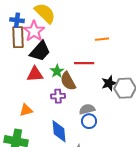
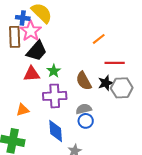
blue cross: (17, 20) -> (23, 18), moved
orange line: (102, 39) -> (99, 39), turned -32
red line: (84, 63) -> (115, 63), moved
brown semicircle: (68, 81) -> (84, 81), moved
purple cross: (58, 96) -> (55, 96), size x1.6

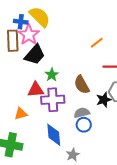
red triangle: (32, 74) -> (36, 90), moved
black star: (106, 83) -> (104, 100), moved

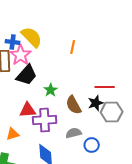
orange line: (97, 43) -> (73, 47), moved, turned -40
green star: (52, 75) -> (51, 90), moved
black star: (104, 100) -> (96, 103), moved
blue circle: (84, 125) -> (92, 145), moved

